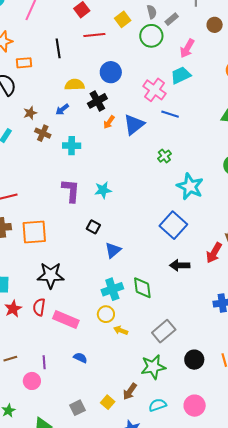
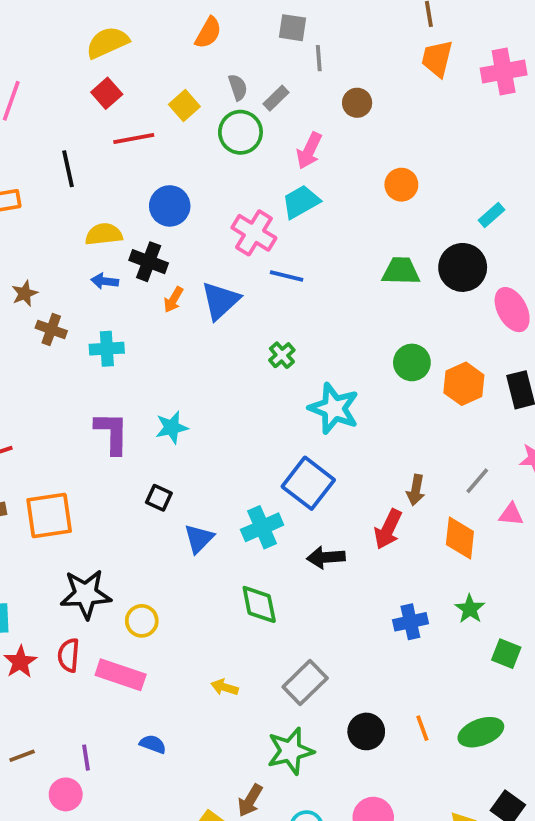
black cross: (97, 101) -> (149, 262), turned -36
blue arrow: (62, 109) -> (105, 281), moved, turned 48
cyan cross: (112, 289) -> (262, 527), moved
yellow circle: (106, 314) -> (142, 621), moved

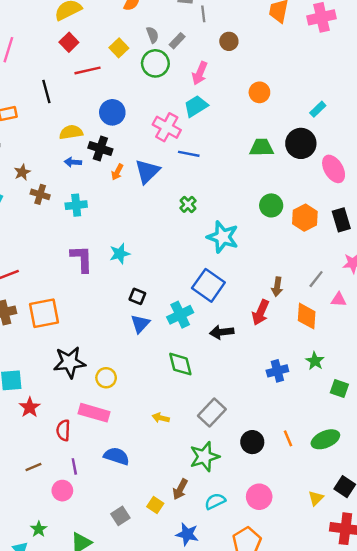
black square: (159, 498) -> (137, 296), moved
red semicircle: (69, 655) -> (63, 430), moved
blue semicircle: (153, 744) -> (117, 456), size x1.5

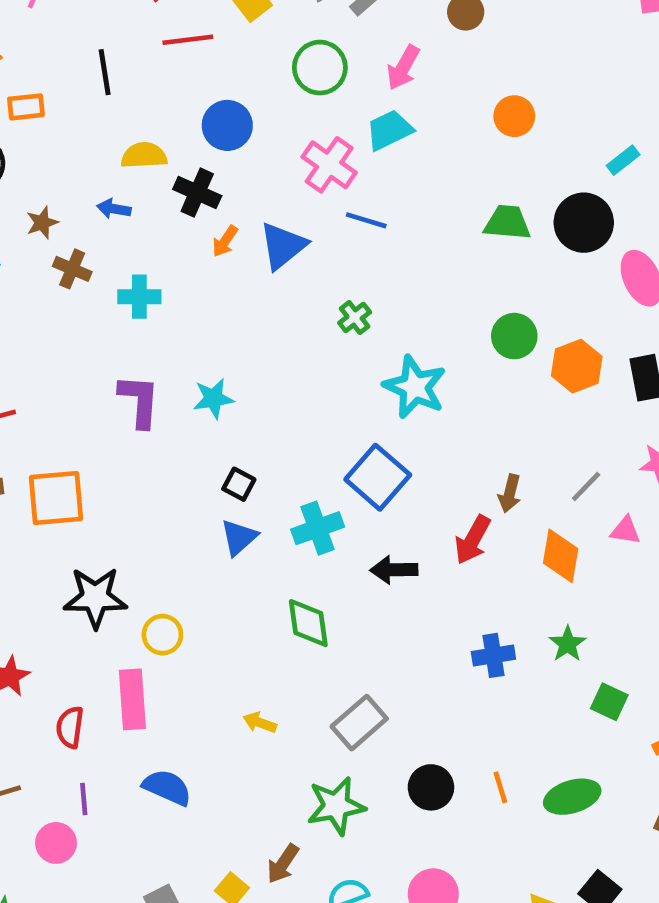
green circle: (155, 63) -> (320, 68), moved
blue arrow: (73, 162) -> (114, 209), moved
pink rectangle: (94, 413) -> (132, 699), turned 64

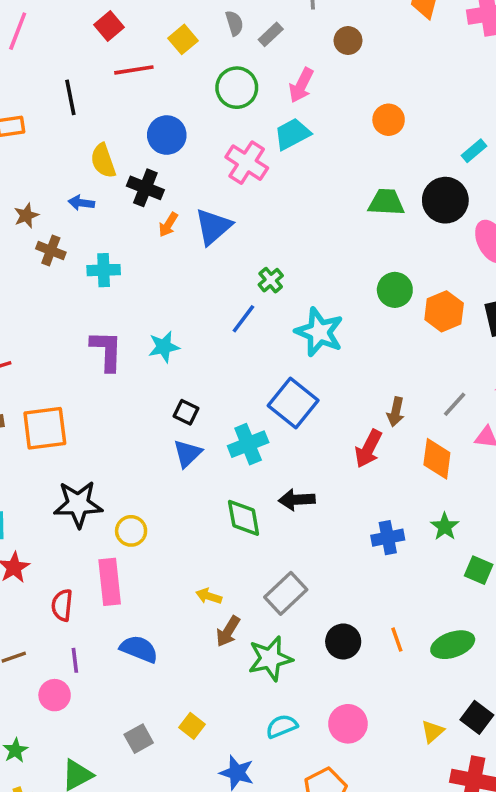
yellow semicircle: (144, 156) -> (103, 161), turned -104
blue line: (366, 220) -> (243, 319), moved, turned -68
black arrow: (394, 570) -> (297, 500), moved
brown arrow: (283, 864) -> (228, 631), moved

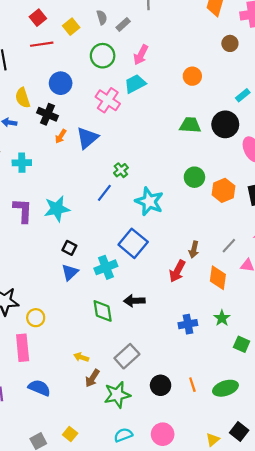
red square: (109, 26) -> (38, 18), moved
brown circle: (348, 41) -> (230, 43), moved
cyan star: (164, 347) -> (57, 209), size x1.4

